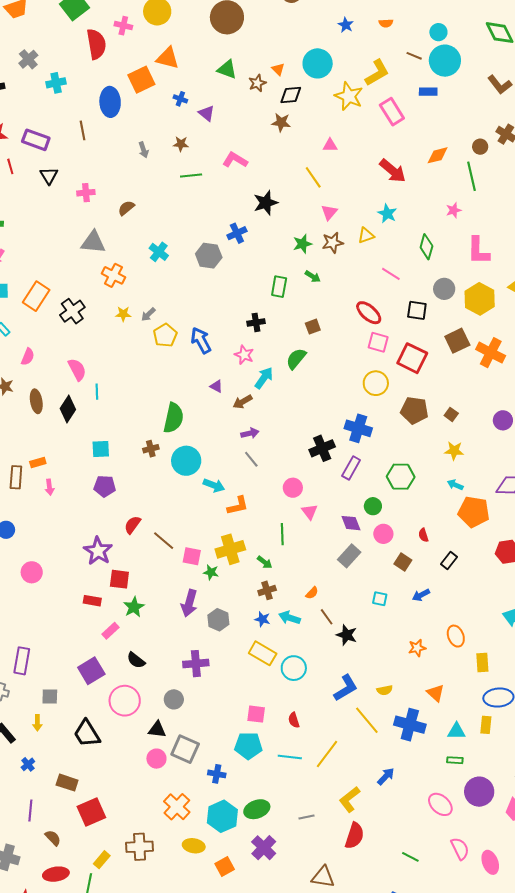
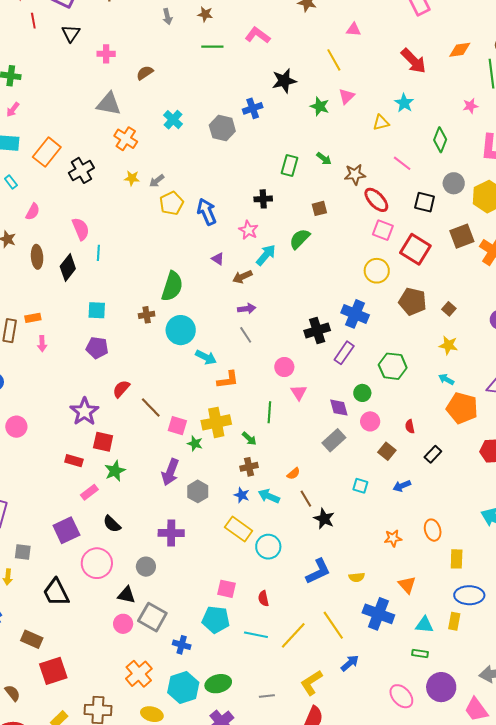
brown star: (333, 243) -> (355, 174), moved
green star: (302, 244) -> (320, 106), moved, turned 30
yellow line: (367, 720) -> (333, 625), moved

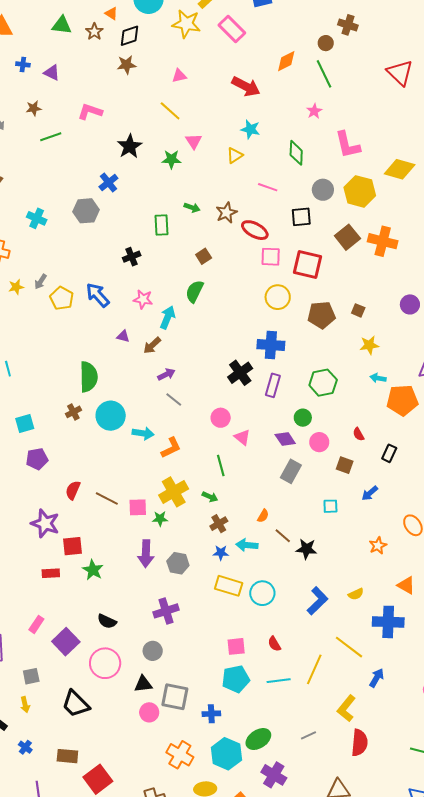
black cross: (263, 199) -> (132, 257), moved
pink rectangle: (89, 492) -> (36, 624), moved

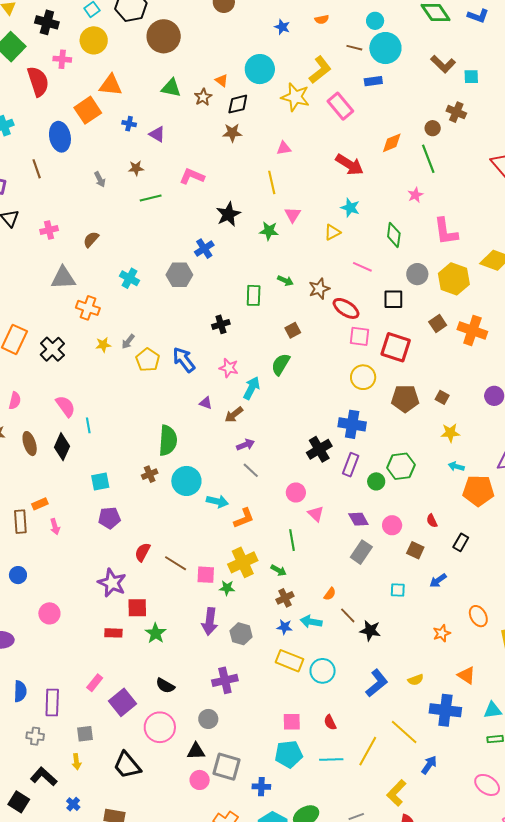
yellow line: (170, 111) -> (272, 182), turned 30
brown square: (347, 237) -> (438, 323), size x0.7
green circle: (303, 418) -> (376, 481), moved

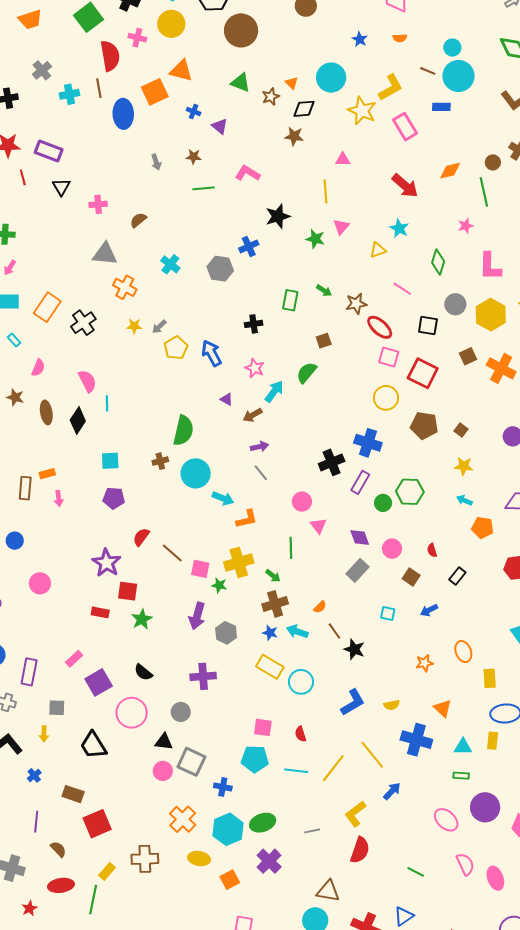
brown line: (37, 169) -> (99, 88), moved
orange pentagon: (478, 491) -> (483, 528), size x0.7
brown cross: (285, 598) -> (275, 604), size x1.4

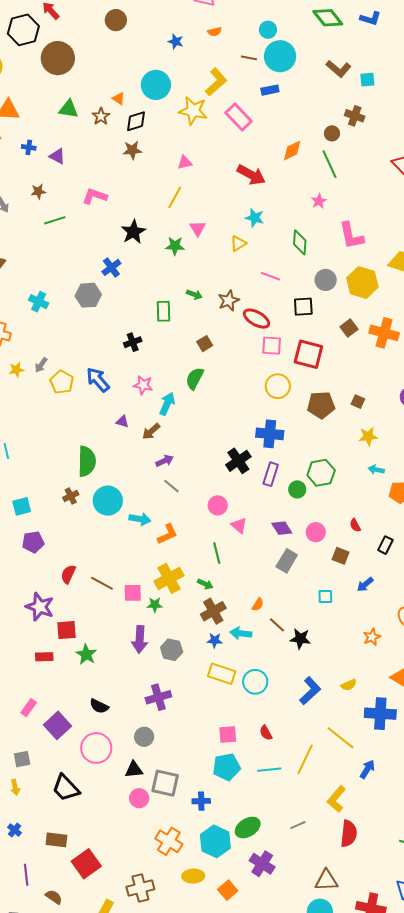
yellow line: (326, 191) -> (175, 197), turned 45

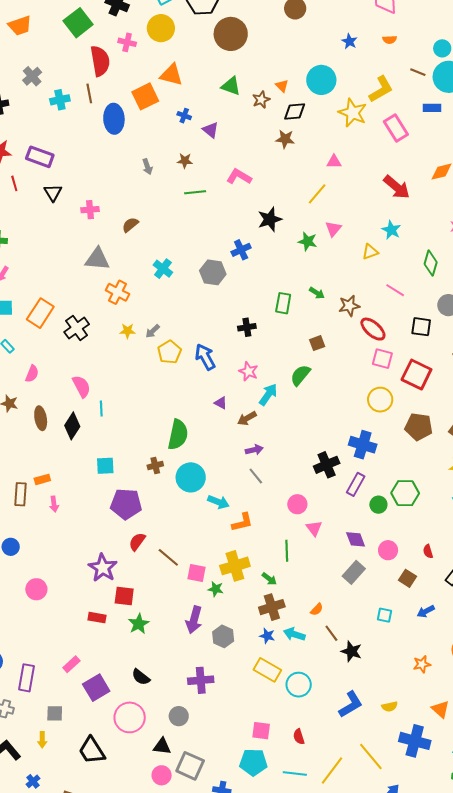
purple pentagon: (33, 542) -> (126, 504), moved, size x1.4

